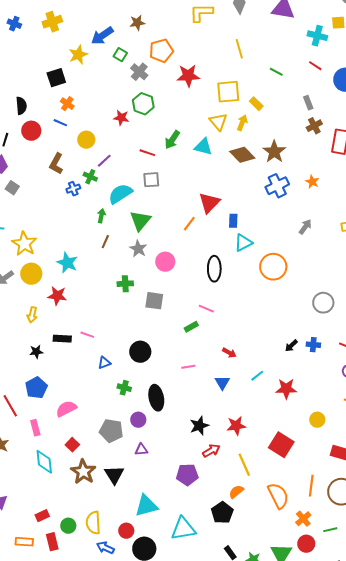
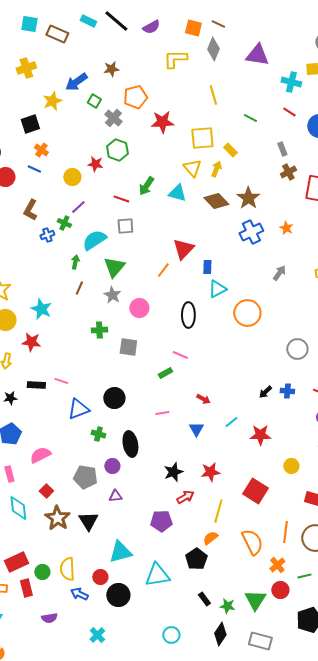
yellow circle: (86, 140) -> (72, 177), moved
blue triangle: (104, 363) -> (78, 409), size x1.6
yellow line: (244, 465) -> (218, 511), turned 40
red rectangle: (42, 516) -> (16, 562), size x1.6

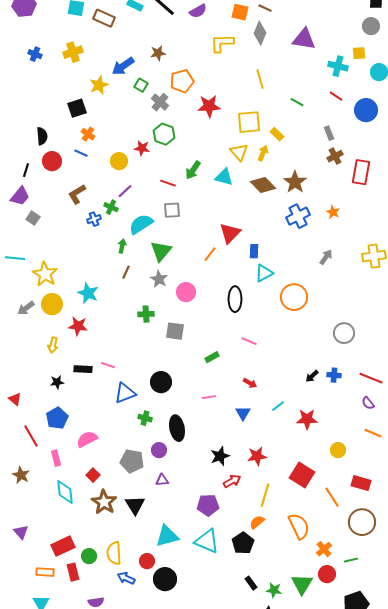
brown L-shape: (30, 210) -> (77, 194), turned 30
pink line: (180, 355) -> (249, 341), moved
orange line: (285, 532) -> (332, 497), moved, turned -40
cyan triangle: (157, 575) -> (207, 541), moved, turned 32

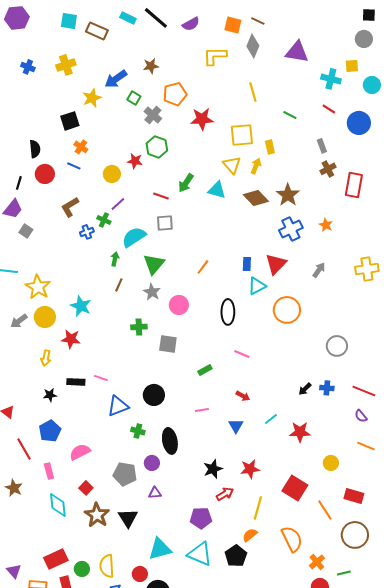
yellow rectangle: (277, 134) -> (270, 147), turned 32
red triangle: (230, 233) -> (276, 264), moved
purple triangle: (21, 532) -> (14, 571), moved

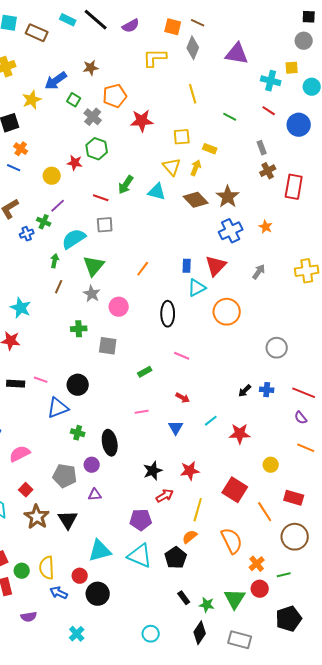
yellow square: (242, 135) -> (182, 137), size x0.7
yellow rectangle: (270, 147) -> (210, 149), turned -56
black circle: (154, 395) -> (78, 385), moved

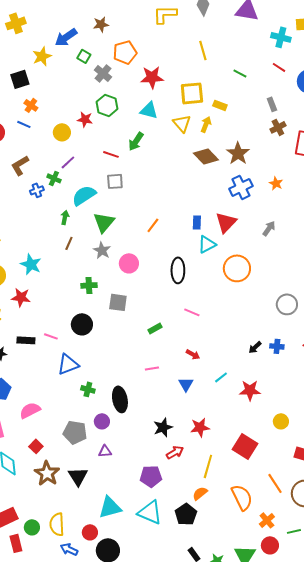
yellow square: (182, 137) -> (192, 93), size x1.4
cyan triangle: (157, 192) -> (149, 110), moved
black circle: (78, 385) -> (82, 324), moved
orange line: (265, 512) -> (275, 483), moved

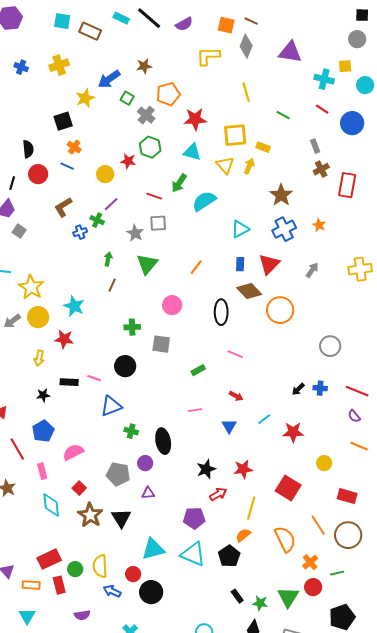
brown diamond: (206, 156) -> (249, 291), moved
cyan semicircle: (84, 195) -> (204, 201), moved
cyan triangle: (207, 244) -> (240, 229), moved
gray star: (102, 250) -> (135, 233), moved

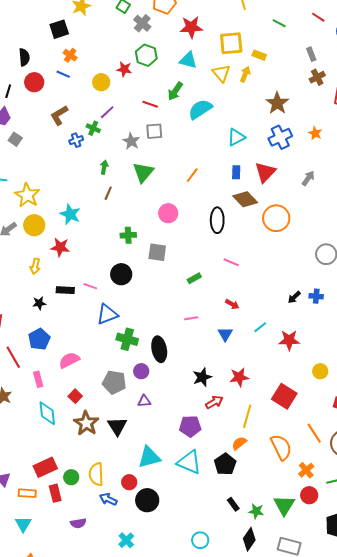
green cross: (131, 431) -> (127, 339), size x1.5

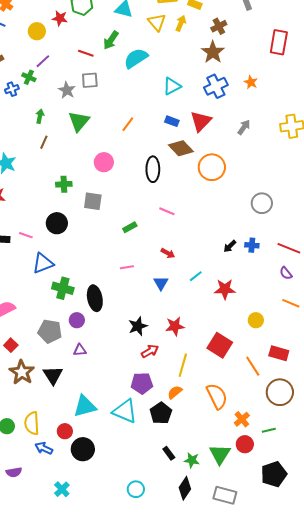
brown cross: (317, 77) -> (219, 26), moved
blue rectangle: (236, 172) -> (172, 121), turned -72
purple pentagon: (190, 426) -> (142, 383), moved
orange line: (314, 433) -> (253, 366), moved

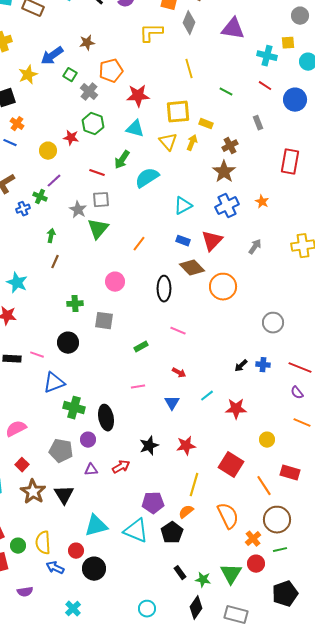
green triangle: (79, 121) -> (98, 229), moved
red arrow: (150, 351) -> (121, 467), moved
brown circle: (280, 392) -> (277, 520), moved

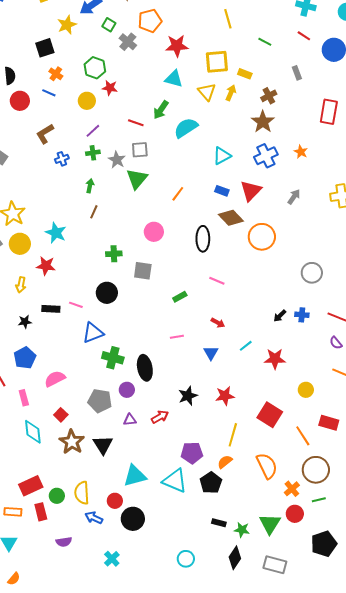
green hexagon: (93, 124) -> (95, 68), moved
green cross: (40, 197) -> (93, 153), moved, turned -32
black rectangle: (180, 573) -> (219, 523), turned -40

